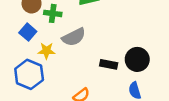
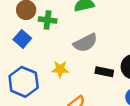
gray semicircle: (74, 37) -> (85, 43), moved
yellow star: (46, 51) -> (60, 69), moved

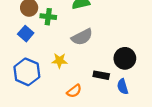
black rectangle: (104, 72) -> (101, 75), moved

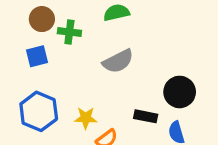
blue square: (26, 34) -> (37, 56), turned 35
yellow star: (60, 61) -> (86, 118), moved

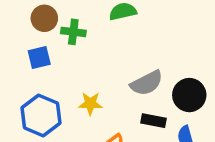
gray semicircle: (118, 61) -> (147, 83), moved
yellow star: (86, 118) -> (90, 104), moved

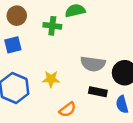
green cross: (73, 32) -> (52, 26), moved
gray semicircle: (147, 83) -> (93, 64), turned 35

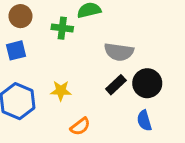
gray semicircle: (93, 64) -> (119, 52), moved
black rectangle: (98, 92) -> (116, 85), moved, turned -54

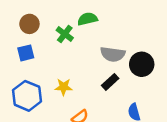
green cross: (62, 28) -> (65, 34), turned 30
black circle: (147, 83) -> (142, 64), moved

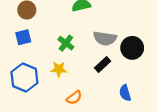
green cross: (65, 34) -> (66, 43), moved

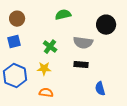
black circle: (132, 48) -> (106, 25), moved
black rectangle: (103, 64) -> (81, 65), turned 48
orange semicircle: (74, 98) -> (46, 93), moved, turned -136

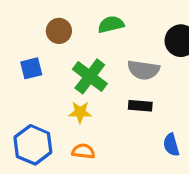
brown circle: (17, 19) -> (59, 31), moved
green cross: (50, 47) -> (90, 76), size x1.5
blue hexagon: (15, 76) -> (33, 145), moved

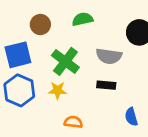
blue square: (31, 68) -> (18, 55), size x1.5
blue hexagon: (33, 145) -> (19, 90), moved
orange semicircle: (83, 151) -> (73, 122), moved

